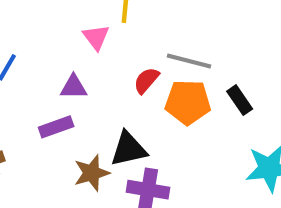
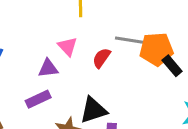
pink triangle: (96, 37) -> (68, 46), moved
orange pentagon: (188, 102) -> (156, 49), moved

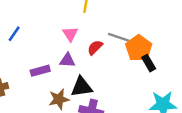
orange pentagon: (156, 49) -> (139, 48), turned 30
purple triangle: (48, 68) -> (67, 60), moved

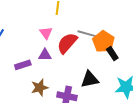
red semicircle: (95, 47) -> (67, 43), size x1.6
black triangle: (82, 87) -> (90, 79), moved

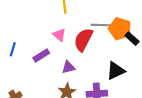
purple triangle: (45, 55) -> (68, 67), moved
purple rectangle: (23, 65) -> (41, 55), moved

